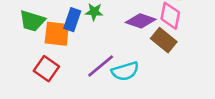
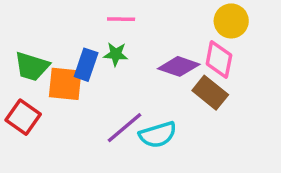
red square: (46, 69) -> (23, 117), moved

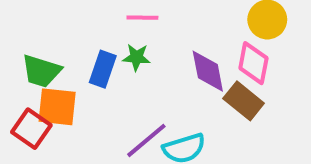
purple diamond: (179, 66) -> (208, 71), turned 60
orange square: (65, 84) -> (57, 107), moved

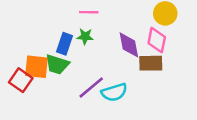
green trapezoid: (41, 71) -> (57, 64), moved
brown rectangle: (244, 101) -> (151, 63), turned -40

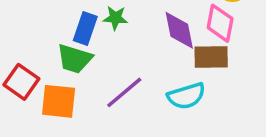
orange square: (37, 67) -> (59, 101), moved
cyan semicircle: (114, 92) -> (186, 96), moved

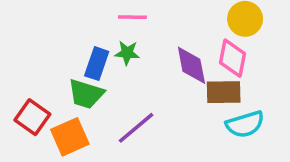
cyan semicircle: (186, 96) -> (245, 124), moved
orange square: (59, 101) -> (70, 137), turned -30

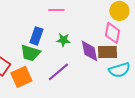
green star: (127, 53) -> (63, 40), moved
purple diamond: (191, 65) -> (89, 51), moved

